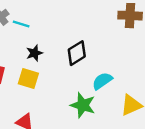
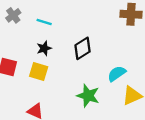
cyan line: (21, 24) -> (44, 22), moved
cyan semicircle: (102, 81) -> (117, 74), moved

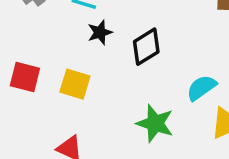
black star: (44, 48) -> (100, 32), moved

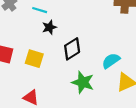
black diamond: (146, 47) -> (72, 49), moved

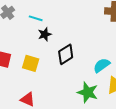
green star: (83, 82) -> (88, 92), moved

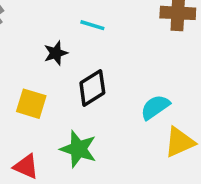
cyan line: (36, 18) -> (92, 25), moved
green star: (88, 92) -> (78, 149), moved

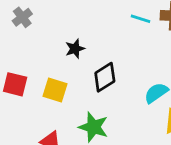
cyan line: (92, 25) -> (140, 19), moved

